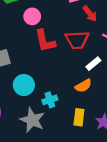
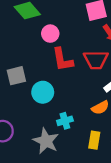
cyan circle: (24, 85) -> (43, 92), moved

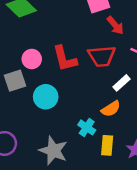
pink circle: (50, 34) -> (32, 59), moved
cyan cross: (65, 121) -> (87, 127), moved, turned -35

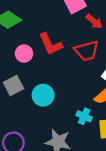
pink circle: (32, 59) -> (24, 54), moved
red L-shape: (65, 59) -> (51, 44), moved

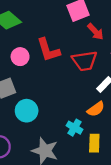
cyan circle: (43, 95) -> (27, 111), moved

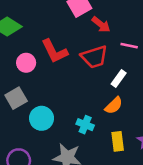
cyan cross: (75, 128) -> (85, 125), moved

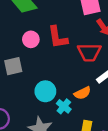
orange semicircle: (114, 106) -> (82, 93), moved
cyan circle: (42, 118) -> (45, 91), moved

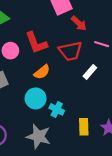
orange semicircle: (82, 93) -> (42, 72), moved

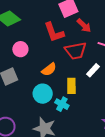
red L-shape: (36, 43) -> (54, 32), moved
yellow rectangle: (84, 127) -> (71, 86), moved

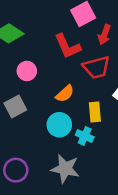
red arrow: (84, 25) -> (104, 35), turned 70

